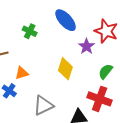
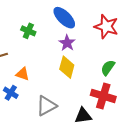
purple star: (87, 46) -> (67, 43), moved
orange triangle: (22, 73) -> (23, 74), turned 40

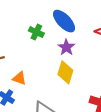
green cross: (28, 31) -> (36, 32), moved

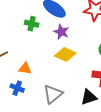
yellow diamond: (65, 72) -> (65, 54), turned -70

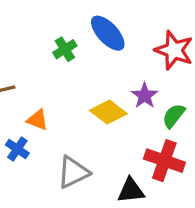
green cross: (32, 24) -> (65, 49), turned 32
purple star: (61, 32) -> (145, 96), moved

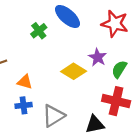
blue cross: (17, 149) -> (24, 105), moved, turned -35

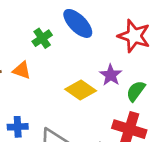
orange triangle: (25, 82) -> (22, 70), moved

